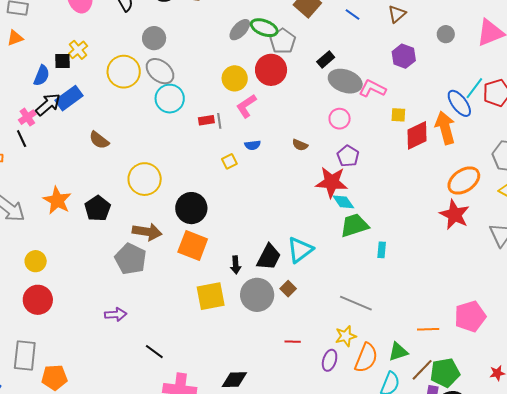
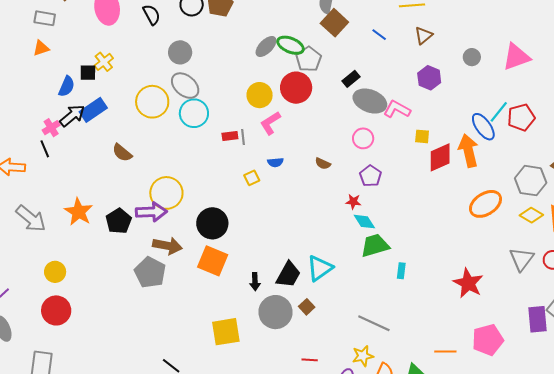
yellow circle: (124, 72) -> (152, 102), moved
red star: (332, 182) -> (353, 202), size x0.5
red star: (455, 215) -> (468, 283), moved
yellow square: (211, 296) -> (226, 332), moved
purple arrow: (116, 314) -> (151, 212), moved, size x1.4

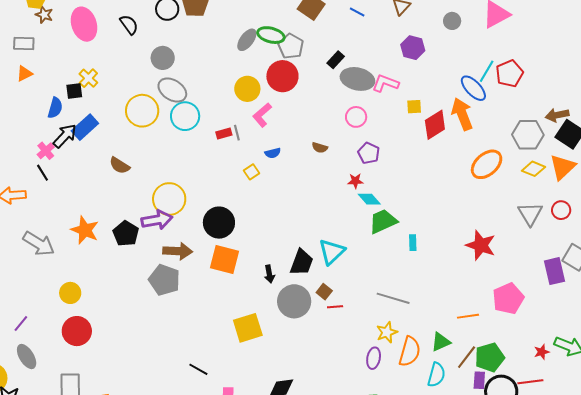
red line: (310, 360) -> (335, 307), moved

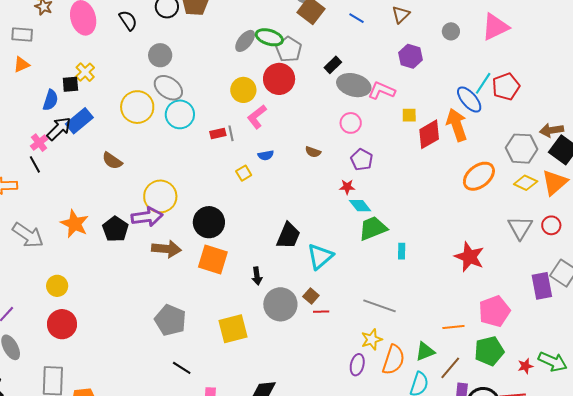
black trapezoid: (302, 262) -> (288, 236), moved
gray pentagon: (164, 280) -> (170, 320), moved
green pentagon: (490, 357) -> (489, 351), moved

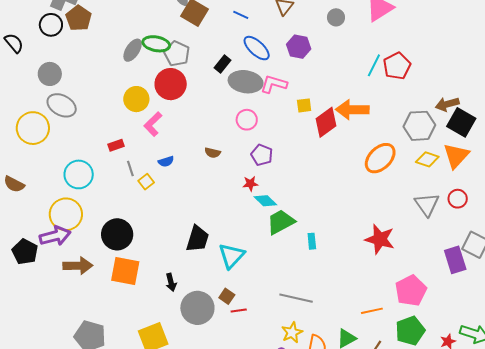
blue ellipse: (469, 100) -> (257, 48), moved
cyan circle: (180, 114) -> (79, 174), moved
orange arrow: (457, 125) -> (352, 110), turned -64
gray line: (231, 133) -> (130, 169), moved

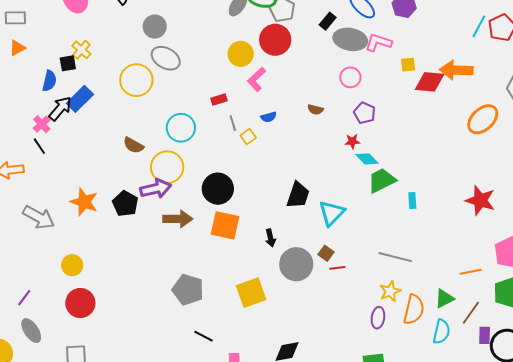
red diamond: (326, 122) -> (430, 82), turned 40
brown semicircle: (14, 184) -> (133, 145), moved

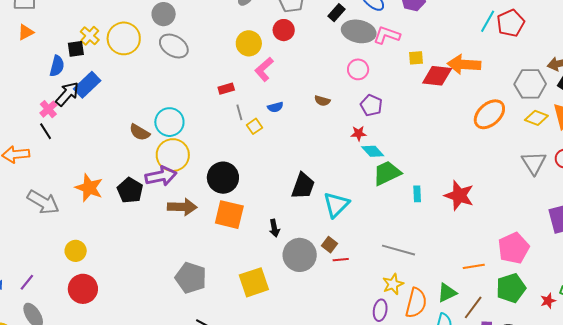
red circle: (275, 40) -> (284, 30), size x0.7
yellow circle: (136, 80) -> (124, 38), moved
cyan circle: (181, 128) -> (169, 122), moved
red star: (480, 200) -> (459, 196), moved

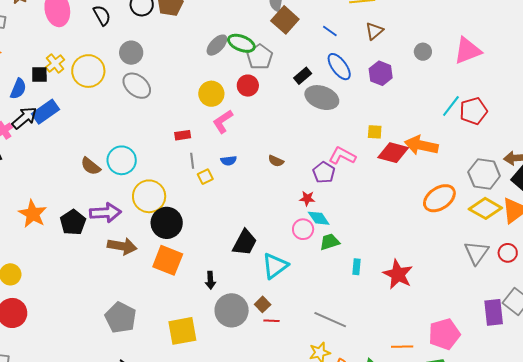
pink L-shape: (387, 35) -> (342, 156), moved
pink circle: (358, 69) -> (303, 229), moved
yellow diamond: (536, 118) -> (485, 208), size x1.4
yellow circle: (173, 155) -> (149, 196), moved
green trapezoid: (387, 173) -> (330, 242), size x0.7

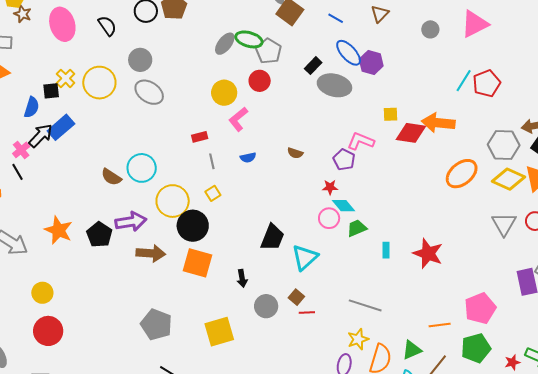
purple hexagon: (381, 73) -> (371, 63), moved
yellow square: (205, 177) -> (213, 193), moved
gray circle: (232, 310) -> (266, 306), size x0.7

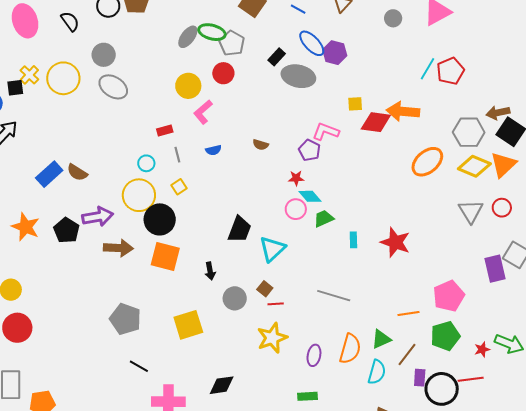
blue rectangle: (61, 127) -> (49, 174), moved
cyan circle: (142, 168) -> (146, 163), moved, size x0.6
yellow star: (358, 339) -> (272, 338), moved, size x1.4

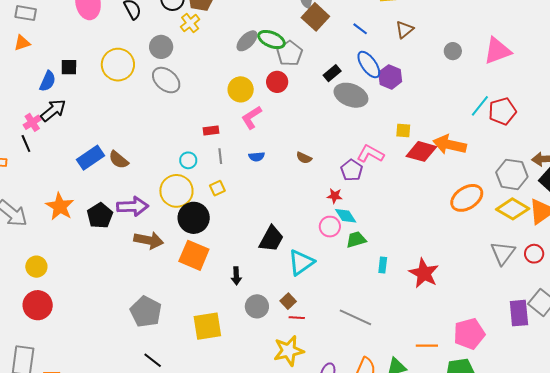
yellow cross: (29, 75) -> (190, 23), moved

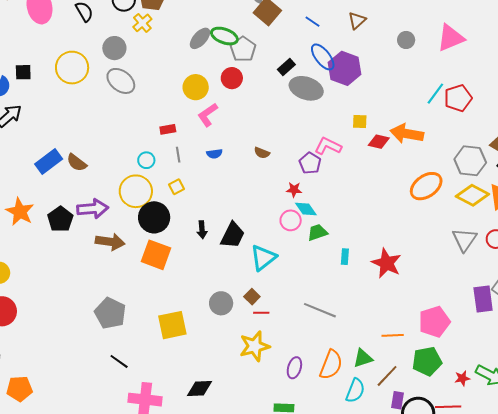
purple hexagon: (390, 77) -> (345, 68), size x1.4
red diamond: (421, 151) -> (379, 142), size x0.7
black arrow: (236, 276) -> (202, 230), moved

